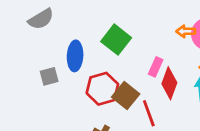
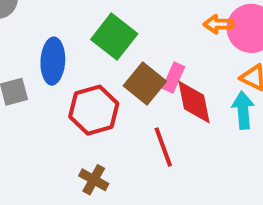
red diamond: (169, 83) -> (194, 102), turned -32
brown square: (126, 96) -> (145, 84), moved

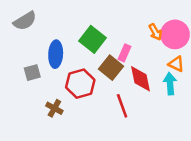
orange arrow: (219, 24) -> (155, 32), turned -119
pink rectangle: (174, 77) -> (125, 53), moved
brown cross: (94, 180) -> (54, 108), moved

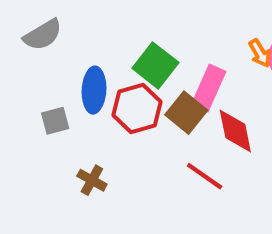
pink rectangle: (125, 53) -> (209, 88), size x1.5
red hexagon: (80, 84) -> (137, 108), moved
red line: (122, 106) -> (205, 176), turned -35

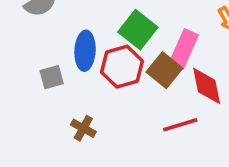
red line: (205, 176) -> (180, 125), turned -52

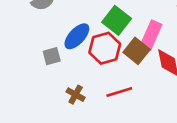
blue ellipse: (85, 51) -> (77, 36), turned 40
red line: (180, 125) -> (119, 92), moved

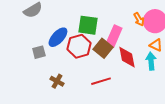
green square: (117, 20) -> (88, 25), turned -30
red line: (119, 92) -> (101, 81), moved

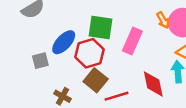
brown square: (103, 48) -> (96, 80), moved
red diamond: (127, 57) -> (153, 84), moved

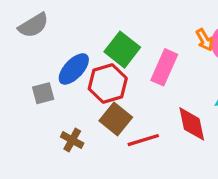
green square: (100, 27) -> (122, 50), turned 30

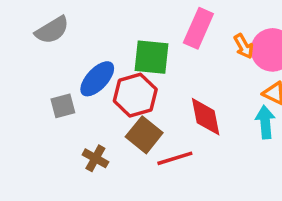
green square: (122, 50) -> (151, 57), turned -32
pink rectangle: (164, 67) -> (198, 28), moved
red diamond: (192, 124) -> (206, 117), moved

